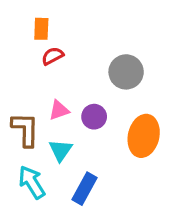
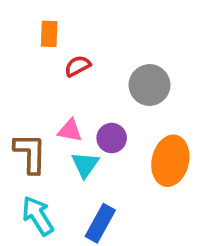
red semicircle: (53, 56) -> (78, 66), moved
pink triangle: (59, 110) -> (70, 130), turned 30
cyan triangle: (61, 150) -> (85, 165), moved

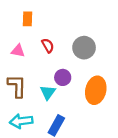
red semicircle: (78, 66) -> (48, 45), moved, turned 88
pink triangle: (70, 130) -> (18, 51), moved
cyan arrow: (38, 216) -> (21, 121), turned -65

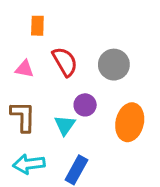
red semicircle: (48, 45) -> (65, 62), size x1.5

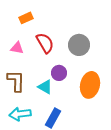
orange rectangle: (37, 26) -> (26, 18), turned 64
cyan triangle: (65, 125) -> (45, 87), turned -35

